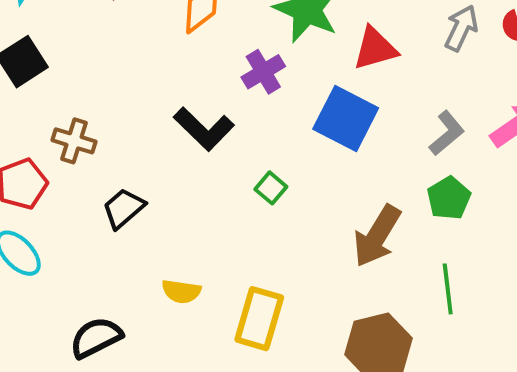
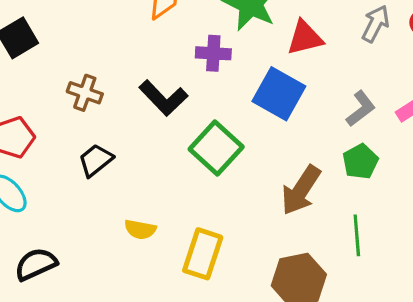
purple cross: (263, 72) -> (213, 53), turned 32
brown cross: (74, 141) -> (85, 93), moved
green square: (271, 188) -> (216, 148), size x2.0
black semicircle: (96, 338) -> (36, 264), moved

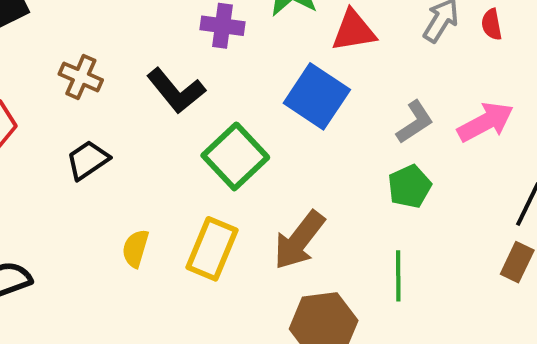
purple cross: (213, 53) -> (222, 26), moved
brown arrow: (301, 190) -> (299, 240), moved
yellow semicircle: (140, 229) -> (135, 248), turned 92
yellow rectangle: (203, 254) -> (212, 249), moved

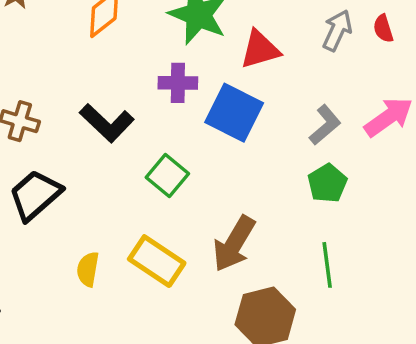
purple cross: (222, 26) -> (178, 83), moved
green square: (235, 156) -> (167, 176), size x0.7
black trapezoid: (88, 160) -> (35, 195), size x1.4
yellow rectangle: (212, 249) -> (157, 261), turned -72

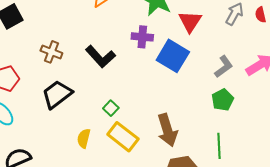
red triangle: (260, 49) -> (190, 21), turned -45
green square: (167, 176) -> (111, 108), moved, size x0.7
brown arrow: (234, 244) -> (167, 130), turned -52

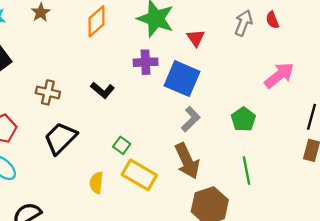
red triangle: (190, 21) -> (196, 38), size x0.7
black L-shape: (100, 57) -> (103, 90), size x0.7
gray L-shape: (224, 67) -> (191, 119), moved

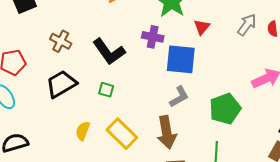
blue square: (182, 79) -> (181, 59), turned -32
black L-shape: (103, 90) -> (109, 52), size x1.6
green pentagon: (243, 119) -> (225, 109), size x1.4
green square: (122, 145) -> (106, 90), moved, turned -35

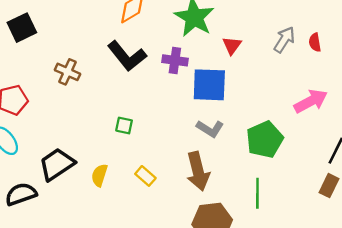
black L-shape: (109, 52) -> (127, 56), moved
black trapezoid: (61, 84) -> (57, 164), moved
gray L-shape: (179, 97) -> (210, 129), turned 65
yellow rectangle: (122, 134) -> (145, 176), size x0.6

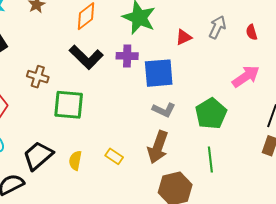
red semicircle: (315, 42) -> (252, 32), moved
red triangle: (232, 45) -> (184, 37), moved, turned 36
green square: (124, 126) -> (69, 105), moved, size x2.0
brown arrow: (198, 171) -> (158, 147), turned 40

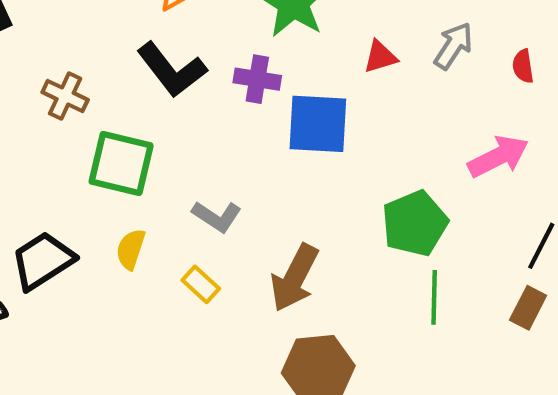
gray L-shape: (164, 110) -> (217, 216), moved
green line: (210, 160) -> (434, 297), moved
yellow semicircle: (75, 161) -> (131, 249), moved

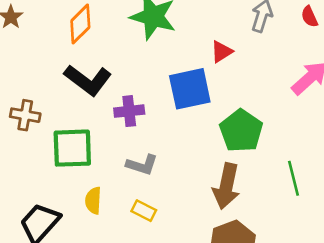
red triangle: (380, 57) -> (222, 52), moved
purple cross: (257, 79) -> (129, 111), moved
green pentagon: (415, 223) -> (241, 131), moved
brown arrow: (295, 278) -> (226, 186), moved

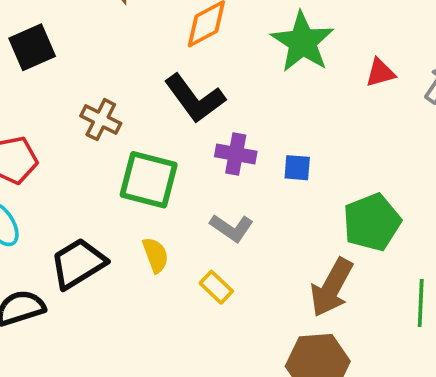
red triangle: (222, 52) -> (380, 73), moved
blue square: (190, 89) -> (297, 168), moved, size x0.5
yellow semicircle: (93, 201) -> (155, 255), turned 140

